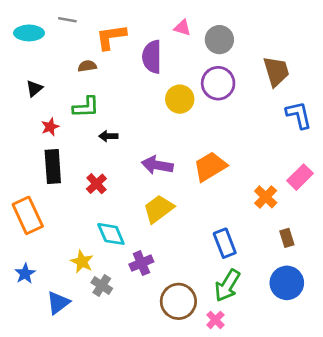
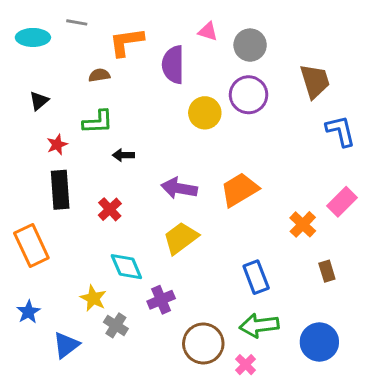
blue circle: (287, 283) -> (319, 342), moved
green arrow: (227, 286) -> (259, 325), turned 52

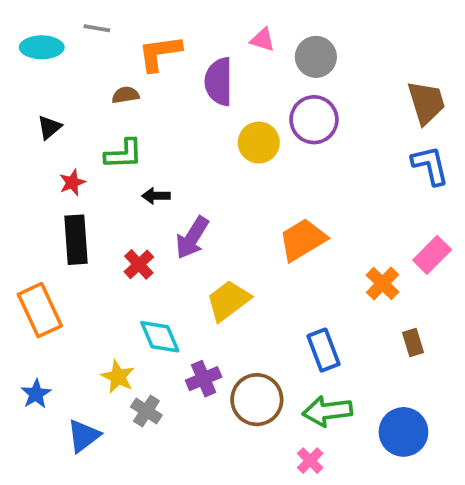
brown trapezoid: (315, 81) -> (426, 103), moved
purple arrow: (179, 188) -> (192, 238), moved, turned -68
brown circle: (203, 344) -> (257, 400), moved

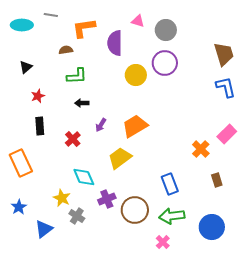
green L-shape: (124, 154) -> (77, 76), moved
purple arrow: (192, 238) -> (101, 125), size x0.6
black rectangle: (76, 240) -> (40, 126), size x0.7
orange trapezoid: (303, 240) -> (135, 126), moved

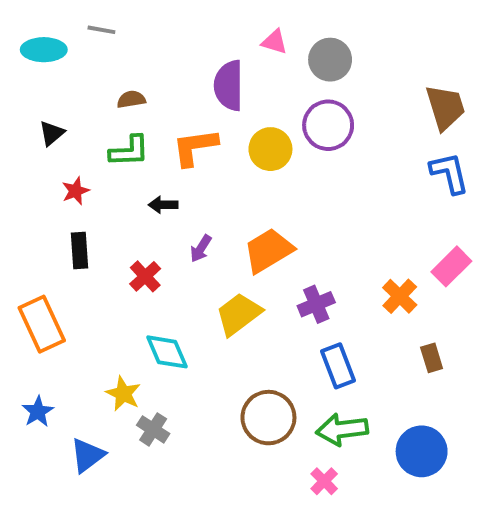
orange L-shape: (84, 28) -> (195, 147), moved
green L-shape: (77, 76) -> (129, 151), moved
purple cross: (107, 199) -> (316, 304), moved

